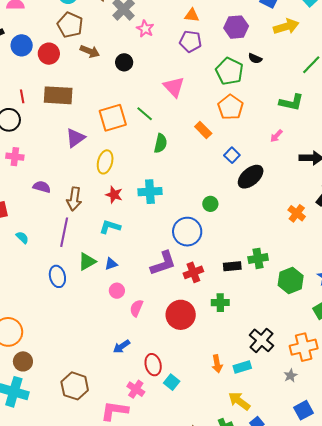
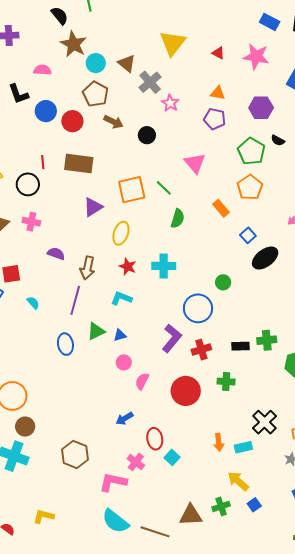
purple L-shape: (163, 263) -> (172, 338), turned -36

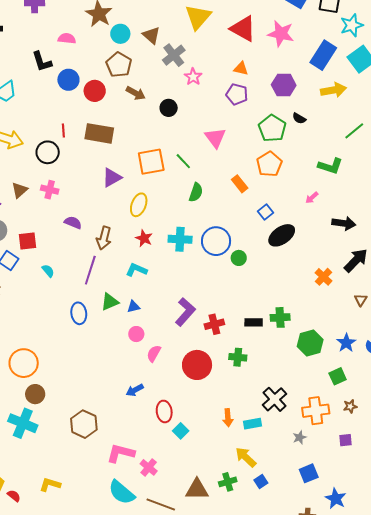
red triangle: (218, 53) -> (243, 29), size x2.0
blue circle: (198, 308) -> (216, 241), moved
pink cross: (136, 462) -> (149, 467), moved

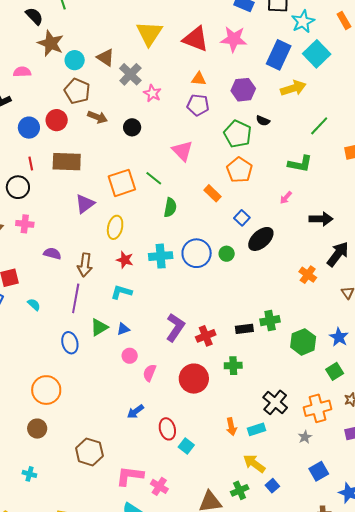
blue circle: (68, 80) -> (29, 128), moved
green circle: (239, 258) -> (227, 254), moved
orange circle: (24, 363) -> (46, 390), moved
cyan cross: (23, 423) -> (29, 474), moved, size x0.5

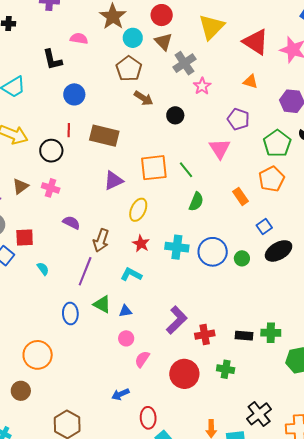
purple pentagon: (198, 105) -> (238, 119), moved
red circle: (57, 120) -> (162, 15), moved
green triangle: (99, 327) -> (102, 304), turned 48

